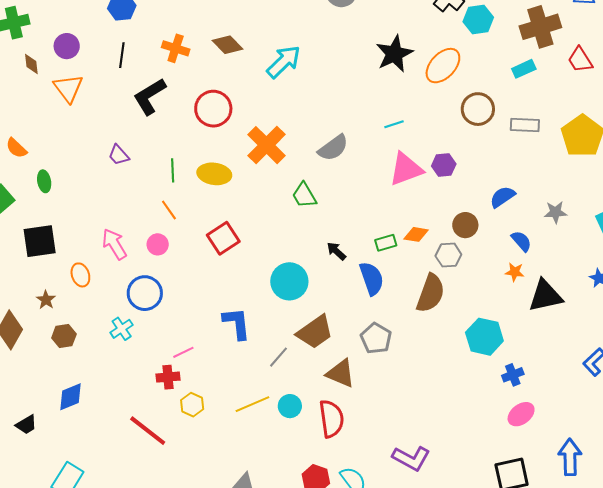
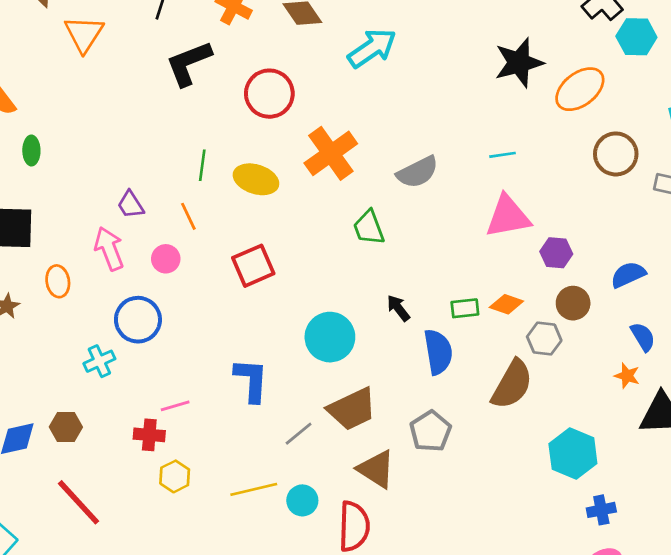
purple trapezoid: (119, 155) -> (131, 205), moved
purple hexagon: (444, 165) -> (556, 253), moved
brown hexagon: (64, 336) -> (66, 427), moved
red line: (148, 431) -> (79, 502), moved

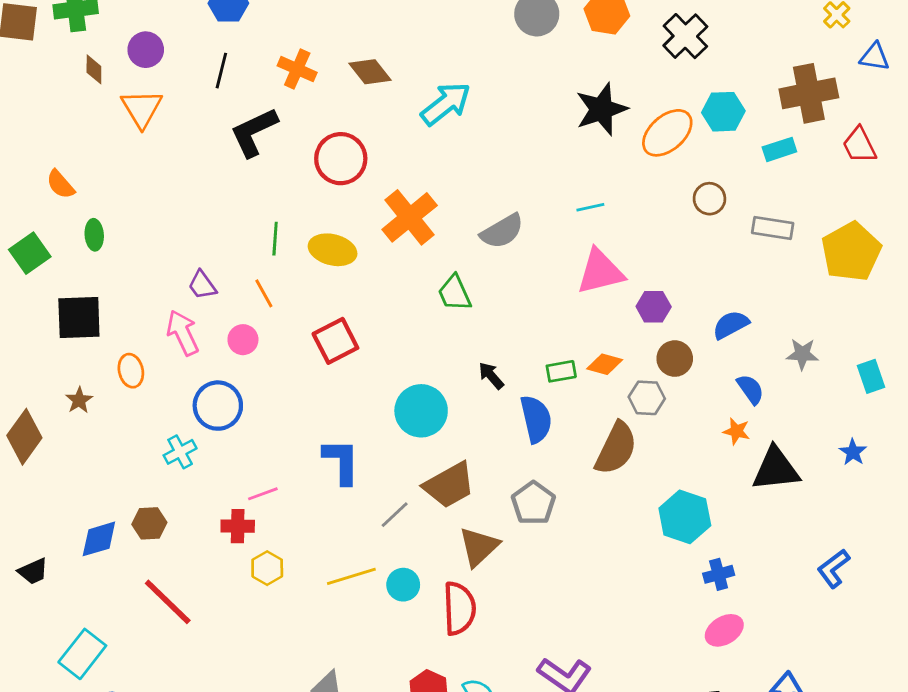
cyan hexagon: (636, 37) -> (723, 112), moved
brown circle: (616, 154) -> (709, 199), size x0.7
brown triangle: (376, 469) -> (479, 547), turned 48

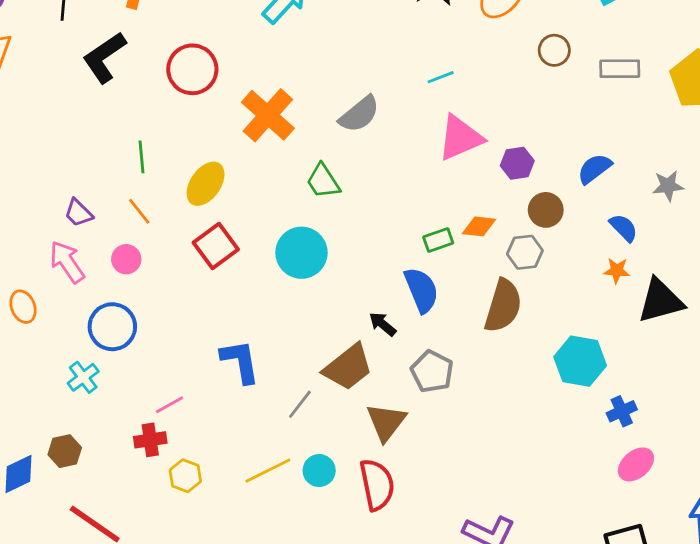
yellow ellipse: (333, 250) -> (206, 184), moved, turned -60
black arrow: (491, 376) -> (383, 324), moved
cyan circle: (421, 411) -> (301, 253), moved

